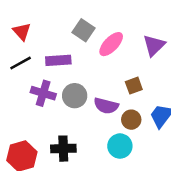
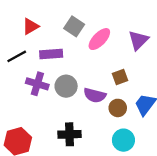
red triangle: (22, 32) -> (30, 26), moved, turned 42
cyan circle: (120, 146) -> (123, 140), moved
black cross: (63, 149) -> (70, 134), moved

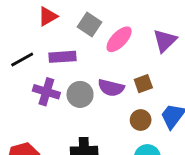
red triangle: (30, 26) -> (48, 16), moved
purple semicircle: (95, 95) -> (111, 88), moved

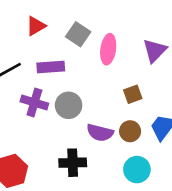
pink ellipse: (119, 39) -> (108, 49), turned -36
purple semicircle: (111, 88) -> (100, 133), moved

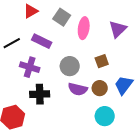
purple rectangle: (51, 67) -> (42, 41), turned 30
gray circle: (69, 105) -> (70, 66), moved
black cross: (73, 163) -> (40, 94), moved

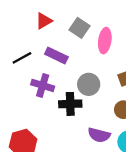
purple semicircle: (78, 89) -> (99, 135), moved
black cross: (40, 94) -> (70, 104), moved

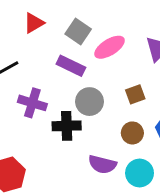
pink ellipse: (105, 41) -> (110, 47), turned 50
purple rectangle: (56, 56) -> (71, 66), moved

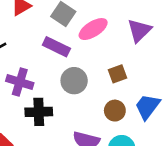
black cross: (67, 126) -> (39, 112), moved

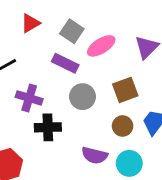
brown square: (118, 74) -> (125, 90), size x1.4

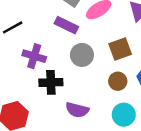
purple semicircle: (95, 155) -> (77, 110), moved

